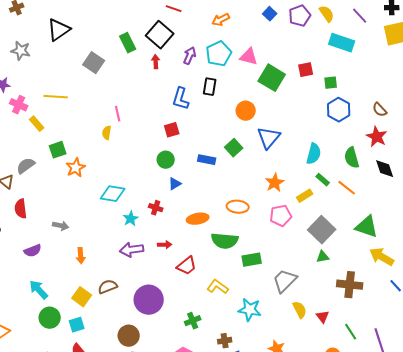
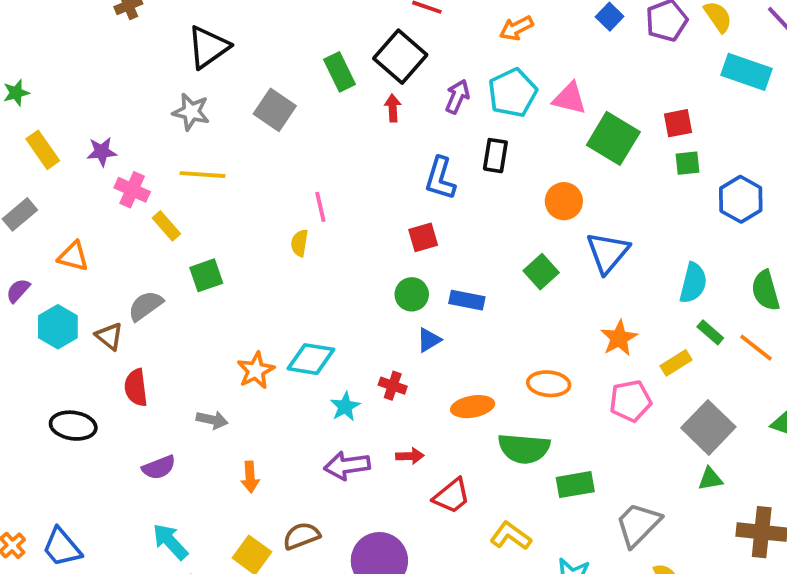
gray star: (21, 51) -> (191, 112), moved
green square: (331, 83) -> (687, 163), moved
blue rectangle: (207, 160) -> (467, 300), moved
orange star: (76, 168) -> (256, 370), moved

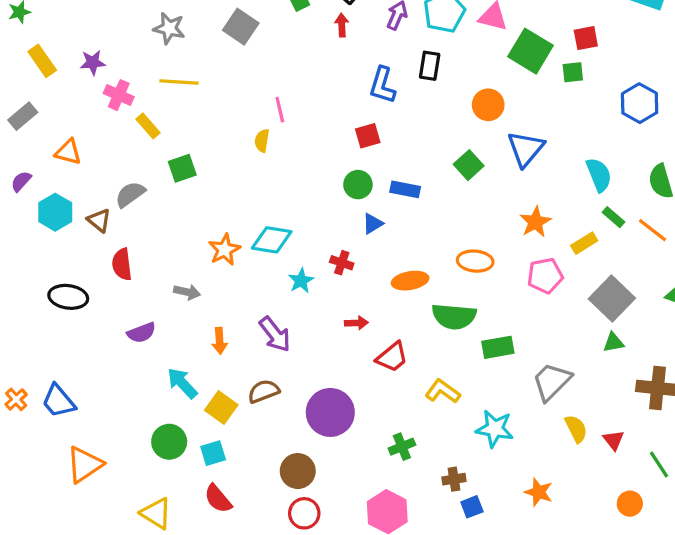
green square: (687, 163) -> (573, 72), moved
cyan semicircle: (693, 283) -> (599, 175), turned -36
purple arrow: (347, 466) -> (275, 334), moved, turned -120
cyan arrow: (170, 542) -> (182, 383), moved

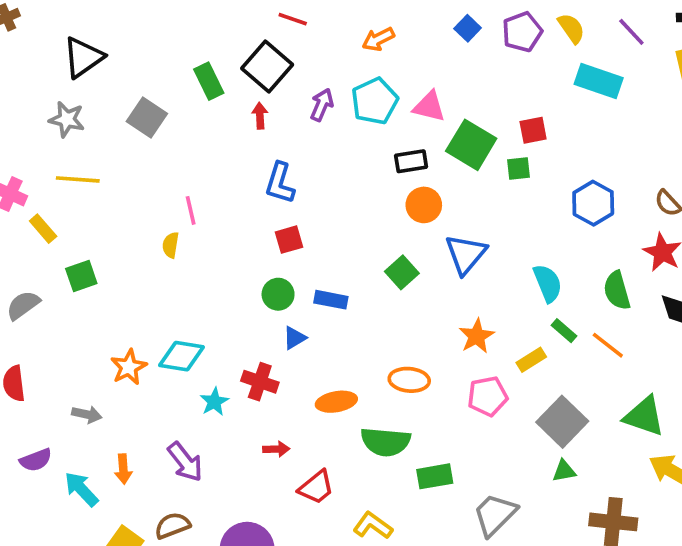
black rectangle: (430, 66) -> (411, 161), moved, turned 72
blue L-shape: (382, 85) -> (280, 183), moved
red cross: (342, 263) -> (260, 382), size x1.4
cyan arrow: (182, 383) -> (81, 489), moved

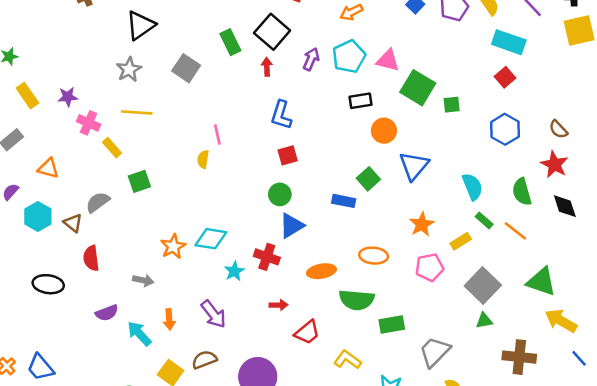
gray star: (67, 119) -> (129, 69), turned 30
red square: (533, 130) -> (505, 77), moved, turned -30
black rectangle: (411, 161) -> (361, 101), moved
blue rectangle: (331, 300) -> (344, 201), moved
blue triangle: (294, 338) -> (292, 226), size x1.5

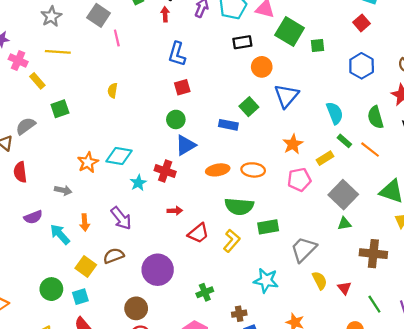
pink line: (217, 135) -> (117, 38), moved
orange ellipse: (321, 271) -> (218, 170), moved
yellow L-shape: (348, 360) -> (232, 241), moved, turned 95

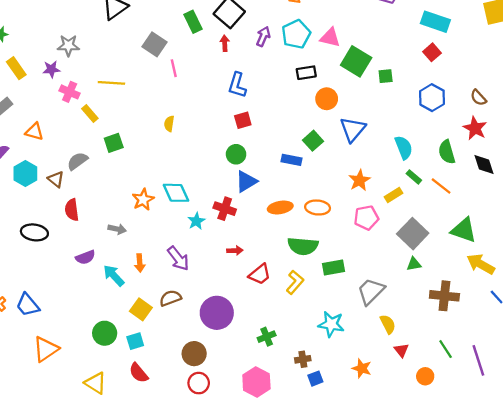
gray star: (51, 16) -> (68, 46), moved, turned 30
cyan diamond: (119, 156) -> (176, 193), turned 56
red triangle: (344, 288) -> (401, 350), moved

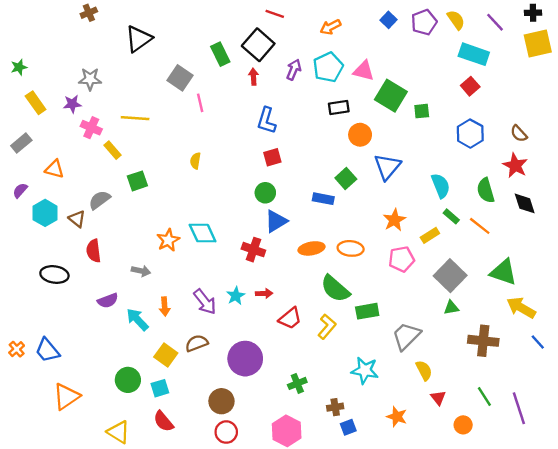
cyan star: (196, 221) -> (236, 296), moved
green semicircle: (303, 246) -> (335, 289), turned 36

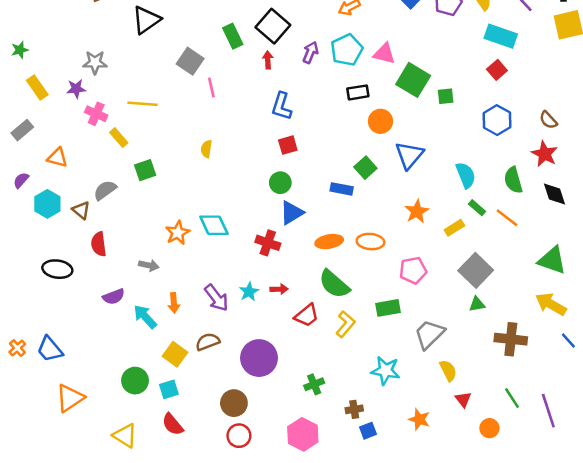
pink pentagon: (402, 259) -> (413, 270), moved
green triangle: (503, 272) -> (552, 260), moved
green semicircle: (335, 289) -> (334, 284), moved

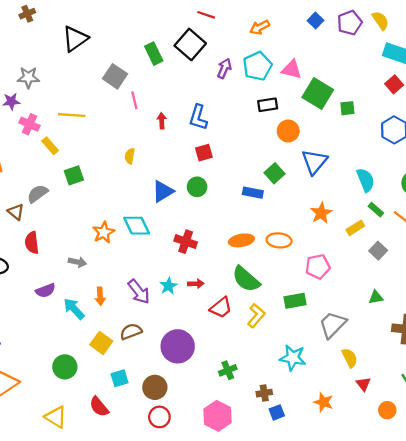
red arrow: (268, 60) -> (162, 121), moved
blue triangle: (292, 213) -> (163, 191), moved
gray square: (476, 270) -> (378, 251), moved, size x0.6
cyan square: (169, 389) -> (120, 378), moved

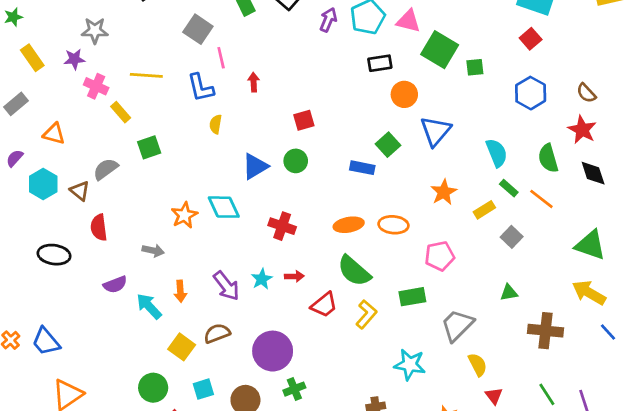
blue L-shape: (198, 117) -> (201, 88), moved, turned -30
green circle: (65, 367) -> (153, 388), moved
green cross: (228, 370) -> (294, 389), moved

